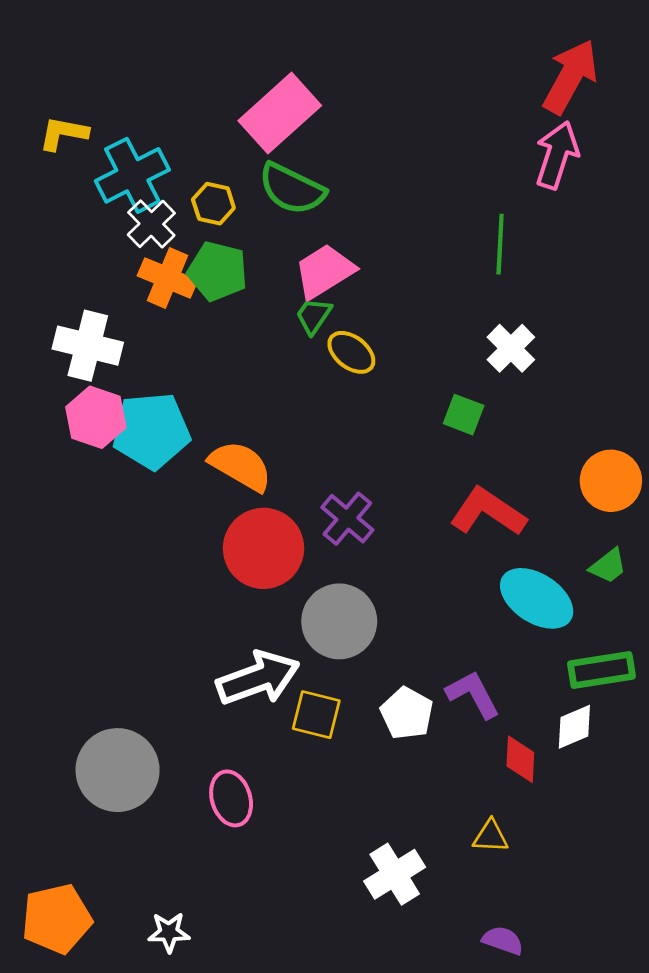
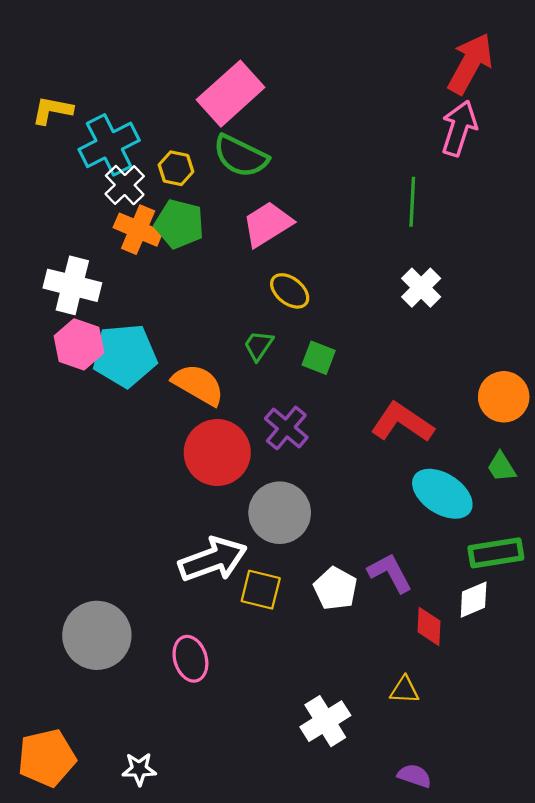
green trapezoid: (314, 316) -> (258, 346), moved
green square: (464, 415) -> (319, 358), moved
green trapezoid: (608, 566) -> (501, 467), turned 96

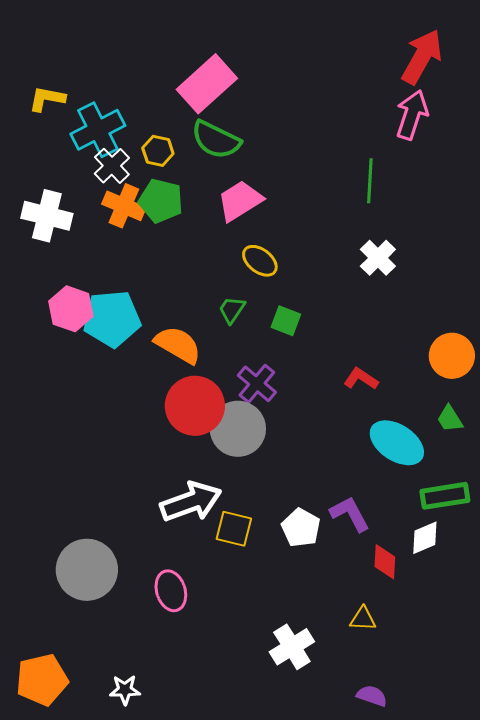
white cross: (72, 285) -> (47, 216), moved
red L-shape: (402, 422) -> (361, 379), size x0.6
gray circle: (280, 513) -> (238, 429), moved

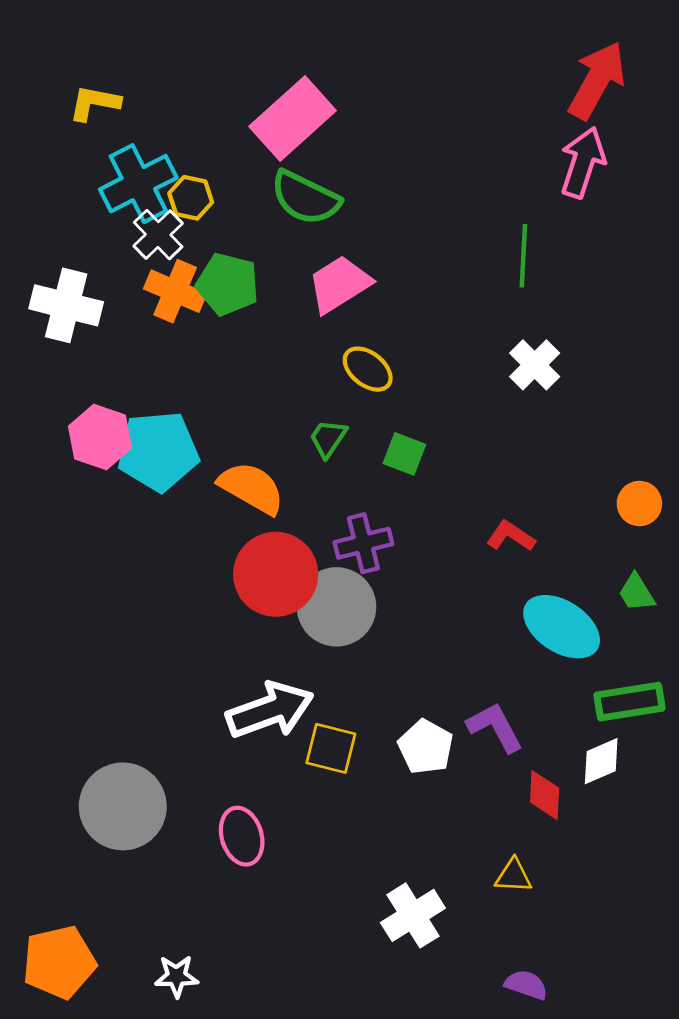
yellow L-shape: (47, 99) -> (94, 103), moved
yellow hexagon: (158, 151) -> (191, 198), moved
orange circle: (452, 356) -> (639, 504), size x0.7
purple cross: (257, 384) -> (363, 543), turned 36

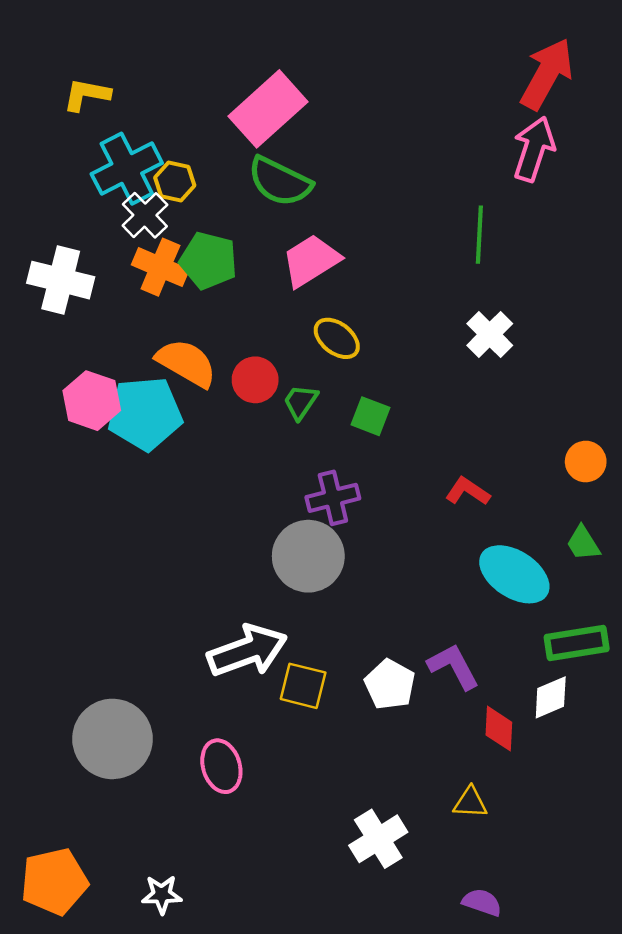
orange semicircle: (252, 488) -> (186, 363), moved
red circle: (276, 574) -> (255, 380), moved, size x0.6

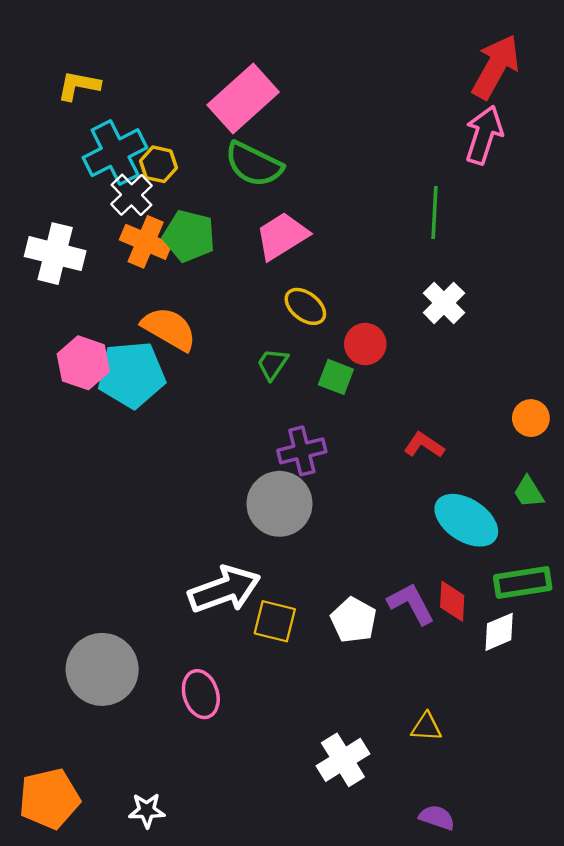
red circle: (255, 380) -> (365, 344), moved
red diamond: (499, 729) -> (452, 601), moved

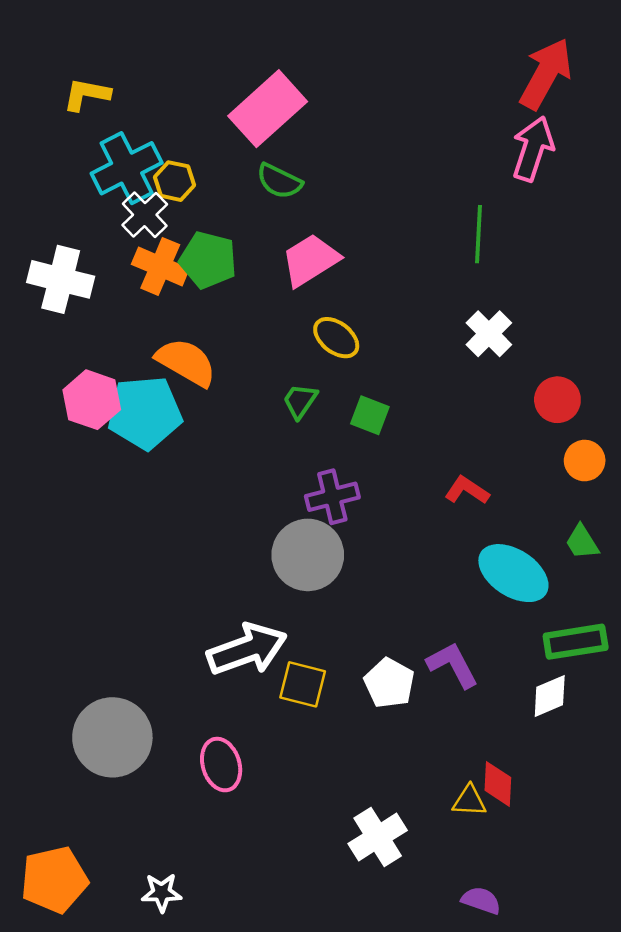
green semicircle: (254, 164) -> (279, 181), size x0.7
red circle: (365, 344) -> (557, 400), moved
red diamond: (452, 601) -> (498, 784), moved

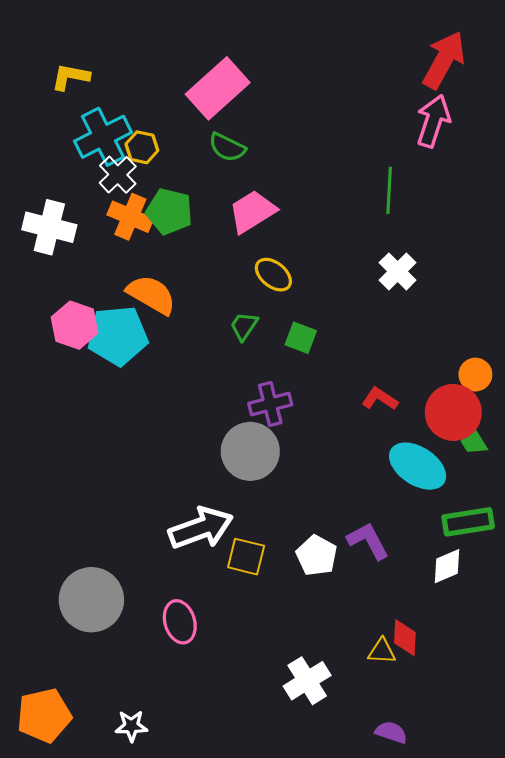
red circle: (557, 400) -> (453, 412), moved, size x1.5

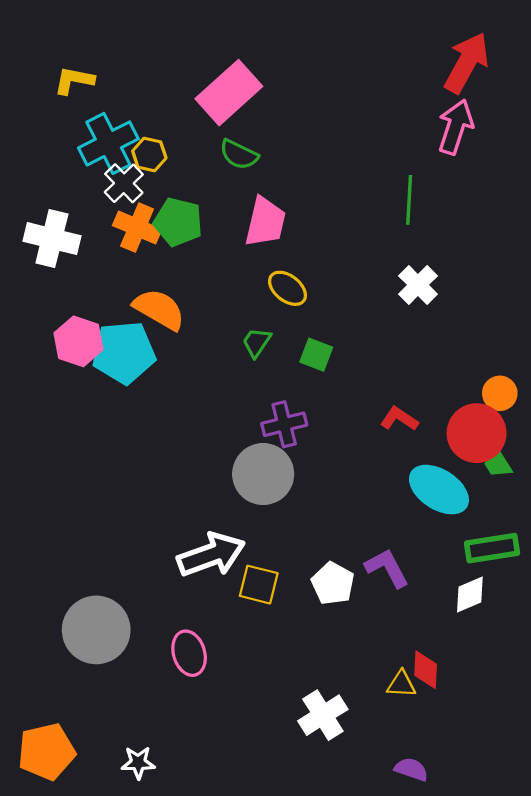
pink trapezoid: (252, 211) -> (265, 222), turned 135

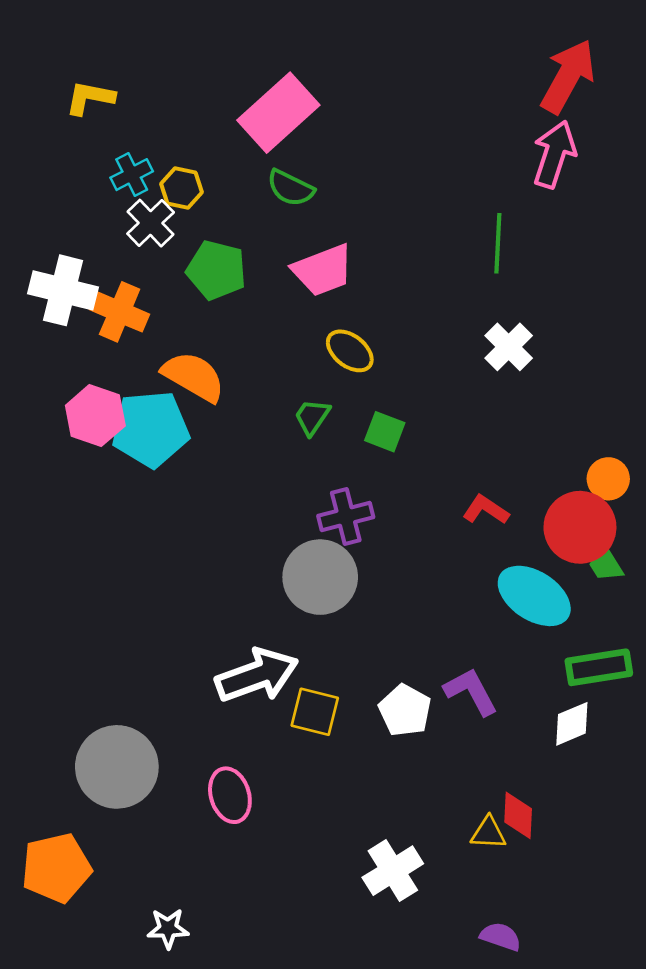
cyan cross: (108, 143) -> (132, 175), size x0.6
pink trapezoid: (265, 222) -> (323, 270), turned 56
orange cross: (137, 227) -> (120, 312), moved
orange pentagon: (46, 752) -> (56, 868), moved

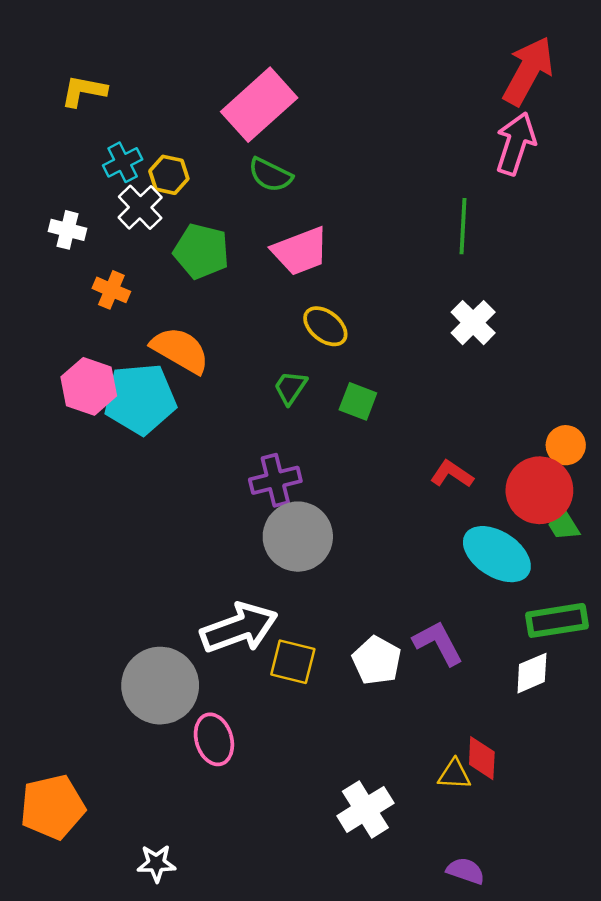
white cross: (63, 290) -> (68, 230), moved, size x0.6
orange cross: (120, 312) -> (111, 290), size x0.7
purple cross: (346, 517) -> (275, 480), moved
gray circle: (117, 767) -> (160, 686), moved

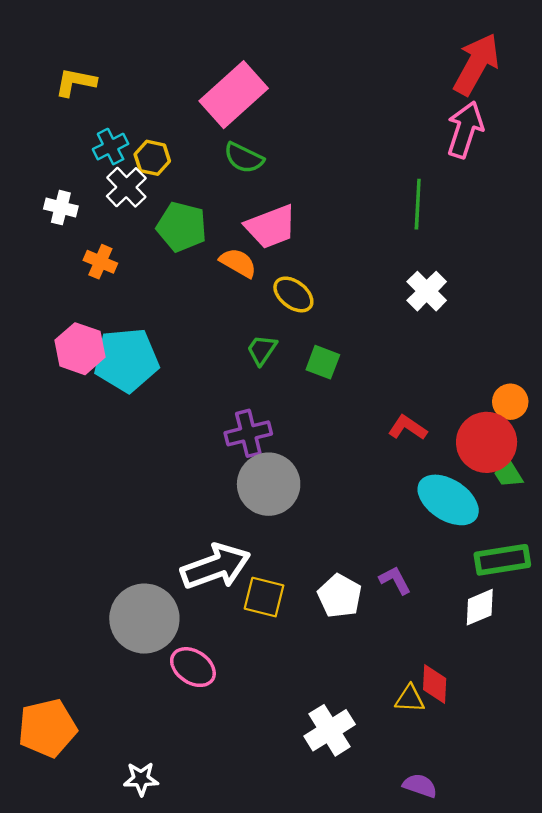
orange semicircle: (180, 350) -> (238, 263), moved, size x0.7
purple L-shape: (438, 643) -> (395, 580), size x0.7
pink ellipse: (214, 739) -> (193, 667), turned -39

